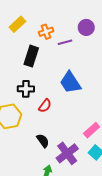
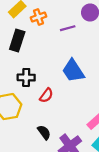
orange cross: (46, 32) -> (39, 17), moved
black rectangle: (31, 56) -> (17, 41), moved

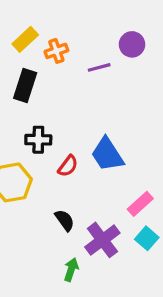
blue trapezoid: (73, 71) -> (107, 155), moved

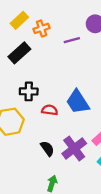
black rectangle: (25, 85) -> (19, 53), turned 30
red semicircle: (68, 166) -> (50, 110), turned -119
purple cross: (102, 240) -> (74, 148), moved

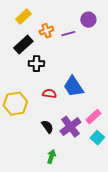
orange cross: (42, 28) -> (46, 31), moved
black cross: (29, 91) -> (36, 64), moved

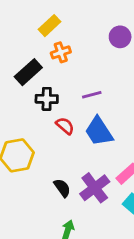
yellow rectangle: (23, 17) -> (49, 26), moved
purple line: (68, 34) -> (92, 95), moved
red semicircle: (49, 94) -> (65, 126), moved, turned 32

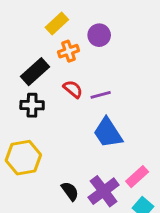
purple circle: (120, 37) -> (99, 35), moved
black cross: (47, 99) -> (32, 105), moved
red semicircle: (65, 126) -> (73, 89), moved

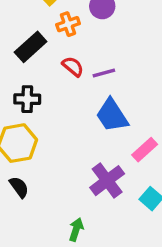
black cross: (32, 105) -> (27, 99), moved
pink rectangle: (137, 177) -> (145, 150), moved
black semicircle: (70, 191) -> (19, 187), moved

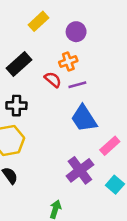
orange cross: (68, 24) -> (68, 61), moved

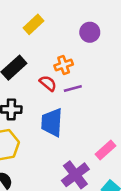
purple circle: (76, 32) -> (90, 32), moved
blue trapezoid: (84, 119) -> (52, 123), moved, turned 36

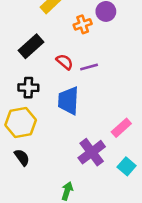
orange cross: (64, 65) -> (83, 24), moved

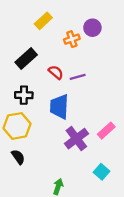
purple cross: (92, 152) -> (76, 139), moved
cyan square: (127, 166) -> (102, 172), moved

